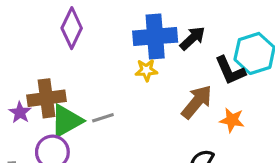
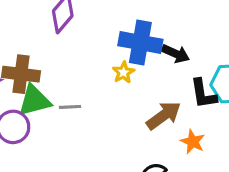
black arrow: (192, 38) -> (176, 54), turned 52
yellow star: (146, 70) -> (123, 72), turned 30

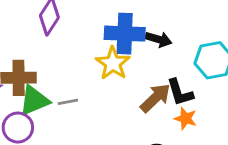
yellow star: (123, 72) -> (113, 63), size x1.6
black L-shape: (203, 94) -> (180, 92), moved

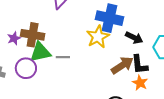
black arrow: (159, 39) -> (134, 38), moved

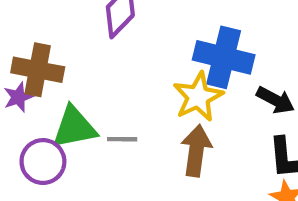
brown cross: (33, 35) -> (38, 70), moved
brown arrow: (122, 65) -> (196, 151), moved, turned -50

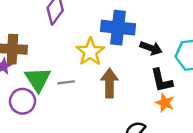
yellow star: (198, 97) -> (90, 52), moved
green triangle: (74, 127) -> (38, 79), turned -44

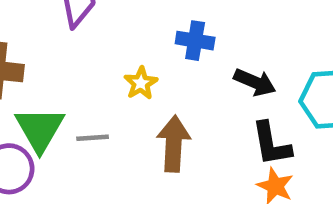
blue cross: (118, 28) -> (195, 41), size x0.6
yellow star: (90, 52) -> (141, 83), size x0.6

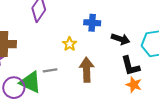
green triangle: (40, 129) -> (30, 82), moved, turned -30

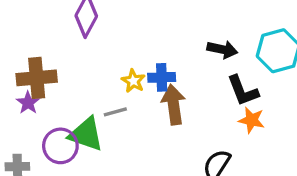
blue cross: (92, 23) -> (162, 77), moved
yellow star: (70, 44) -> (133, 81), moved

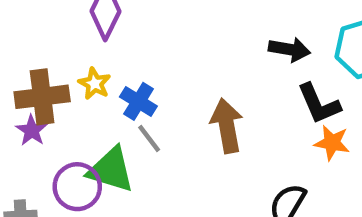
blue cross: (162, 77) -> (138, 101), moved, turned 36
yellow star: (133, 81) -> (95, 84), moved
gray line: (115, 112) -> (149, 138), turned 70

